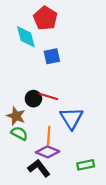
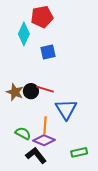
red pentagon: (45, 18) -> (42, 17), turned 30
cyan diamond: (26, 37) -> (24, 34), turned 40
brown star: (16, 116) -> (15, 92), moved
green semicircle: (19, 133) -> (23, 133), moved

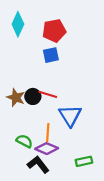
red pentagon: (42, 17) -> (54, 31), moved
cyan diamond: (24, 34) -> (18, 24), moved

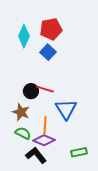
cyan diamond: (18, 24) -> (24, 36), moved
blue square: (51, 55) -> (48, 52), turned -35
brown star: (16, 98) -> (21, 112), moved

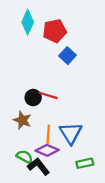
cyan diamond: (24, 36) -> (28, 22), moved
blue square: (48, 52) -> (68, 56), moved
blue triangle: (66, 109) -> (71, 133), moved
green semicircle: (23, 133) -> (25, 157), moved

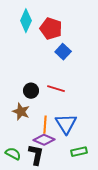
red pentagon: (55, 31) -> (51, 29), turned 30
red line: (48, 95) -> (56, 89), moved
green semicircle: (25, 157) -> (13, 154), moved
black L-shape: (39, 166) -> (36, 155), turned 50

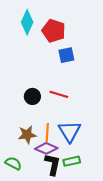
blue square: (63, 52) -> (66, 55), turned 35
brown star: (21, 112) -> (27, 135), moved, turned -30
green rectangle: (79, 152) -> (72, 161), moved
black L-shape: (36, 155) -> (53, 164), moved

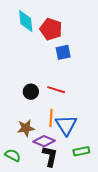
cyan diamond: (27, 22) -> (26, 21), turned -30
orange line: (47, 133) -> (51, 118), moved
green rectangle: (72, 161) -> (81, 151), moved

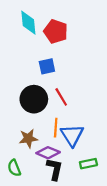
blue square: (63, 52) -> (47, 66), moved
red line: (56, 90) -> (61, 97), turned 42
black circle: (31, 92) -> (34, 99), size x1.6
green semicircle: (13, 155) -> (14, 168), turned -140

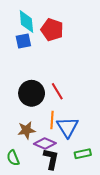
blue square: (47, 66) -> (23, 41), moved

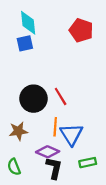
red pentagon: (52, 30) -> (81, 30), moved
brown star: (26, 130) -> (18, 131), moved

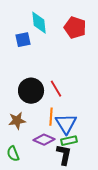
cyan diamond: (28, 23) -> (39, 23), moved
green rectangle: (88, 163) -> (69, 141), moved
black L-shape: (54, 168) -> (64, 155), moved

